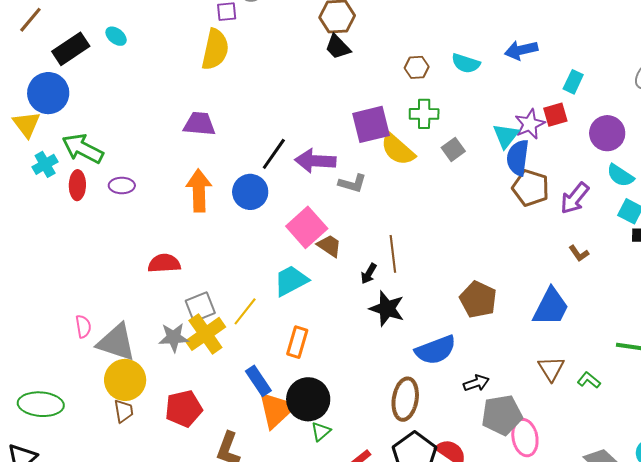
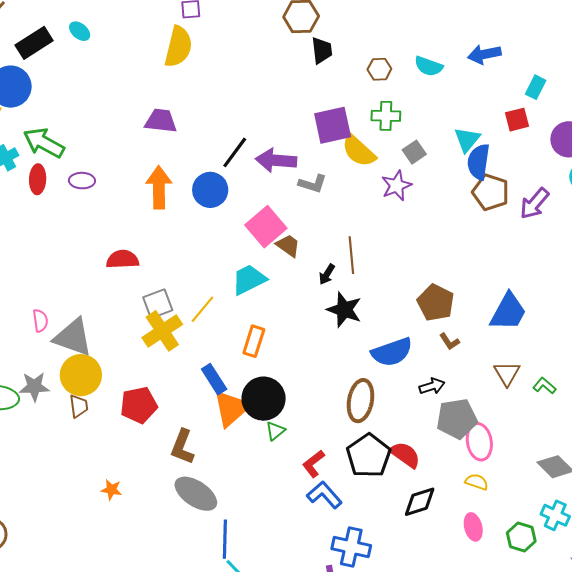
black trapezoid: (338, 47) -> (322, 50), moved, turned -144
purple star: (530, 124) -> (396, 186), moved
brown L-shape: (579, 253) -> (449, 341), moved
gray star: (174, 337) -> (34, 387), moved

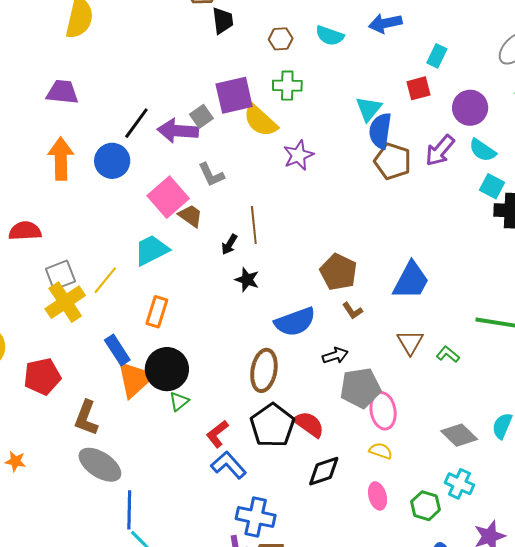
gray square: (414, 152) -> (201, 116), moved
gray L-shape: (313, 184) -> (211, 175), moved, turned 48
purple arrow: (534, 204) -> (440, 151), moved
black star: (344, 310) -> (247, 280), size x0.7

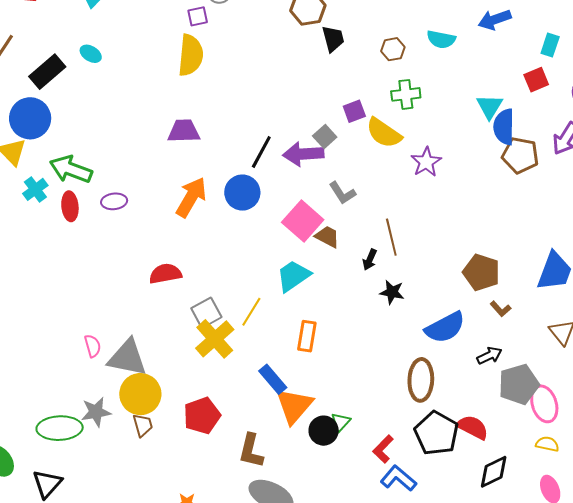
purple square: (234, 95) -> (354, 111), size x0.6
orange arrow: (61, 159) -> (191, 197), turned 39
black circle: (167, 369) -> (324, 431), moved, size x0.7

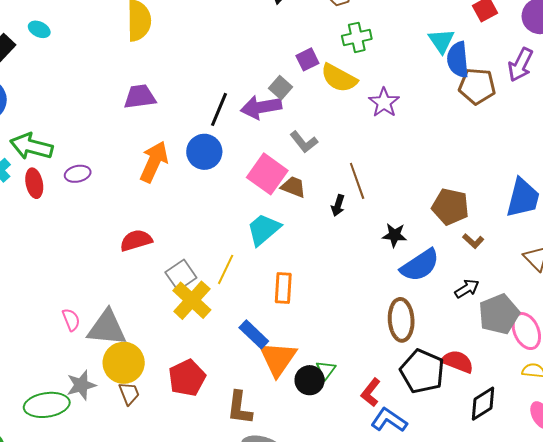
black star: (392, 292) -> (394, 235), moved

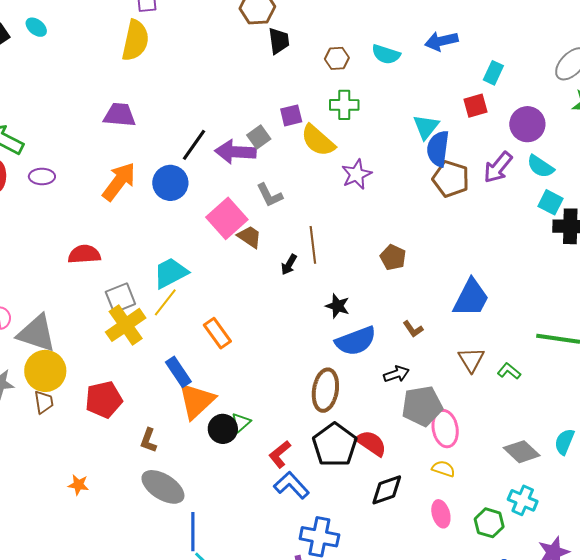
brown pentagon: (450, 207) -> (393, 257), moved, size x0.7
cyan trapezoid: (264, 229) -> (171, 273), moved
orange rectangle: (283, 288) -> (217, 333), turned -52
brown L-shape: (240, 408) -> (148, 440), size x0.7

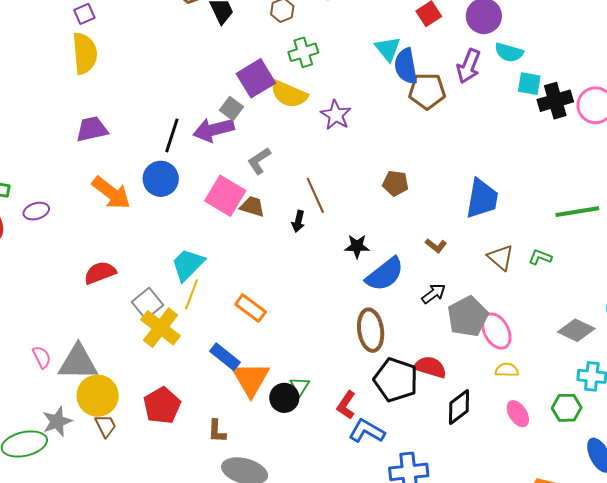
purple square: (291, 115) -> (256, 78), size x1.6
orange arrow: (119, 182) -> (111, 193), turned 108
gray L-shape: (270, 195) -> (259, 161), turned 100

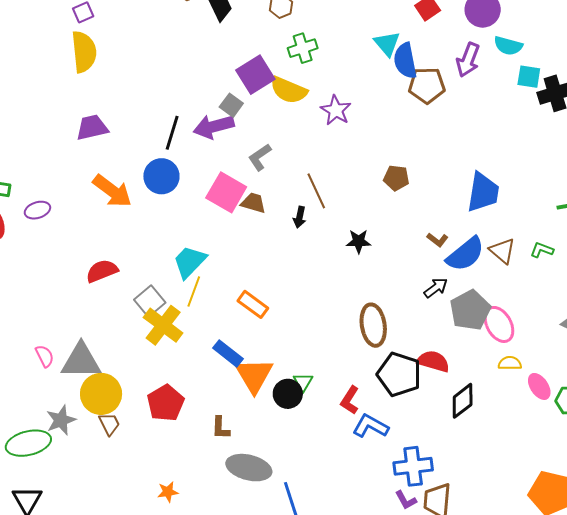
blue semicircle: (385, 274) -> (465, 254), moved
pink ellipse: (518, 414) -> (539, 386), moved

